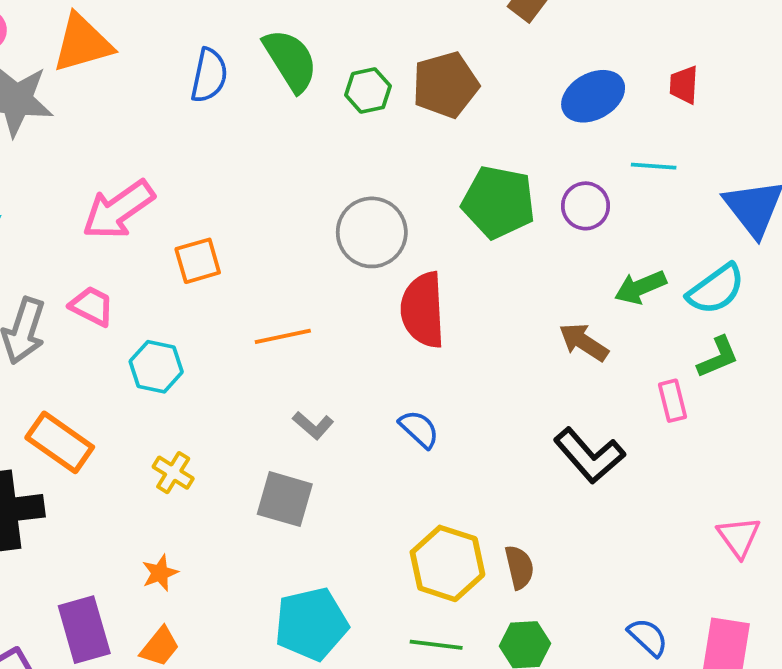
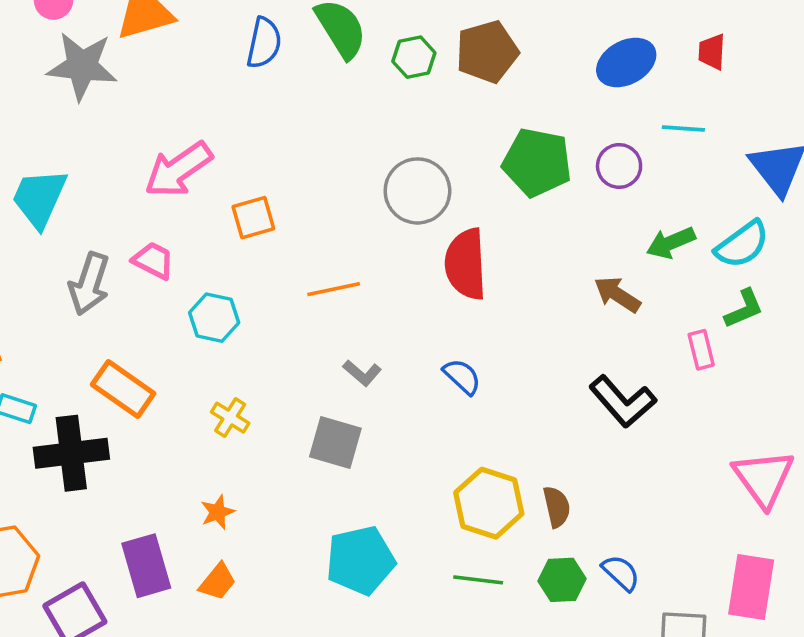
pink triangle: (739, 537) -> (764, 478), size x1.5
blue semicircle: (648, 637) -> (621, 573), moved

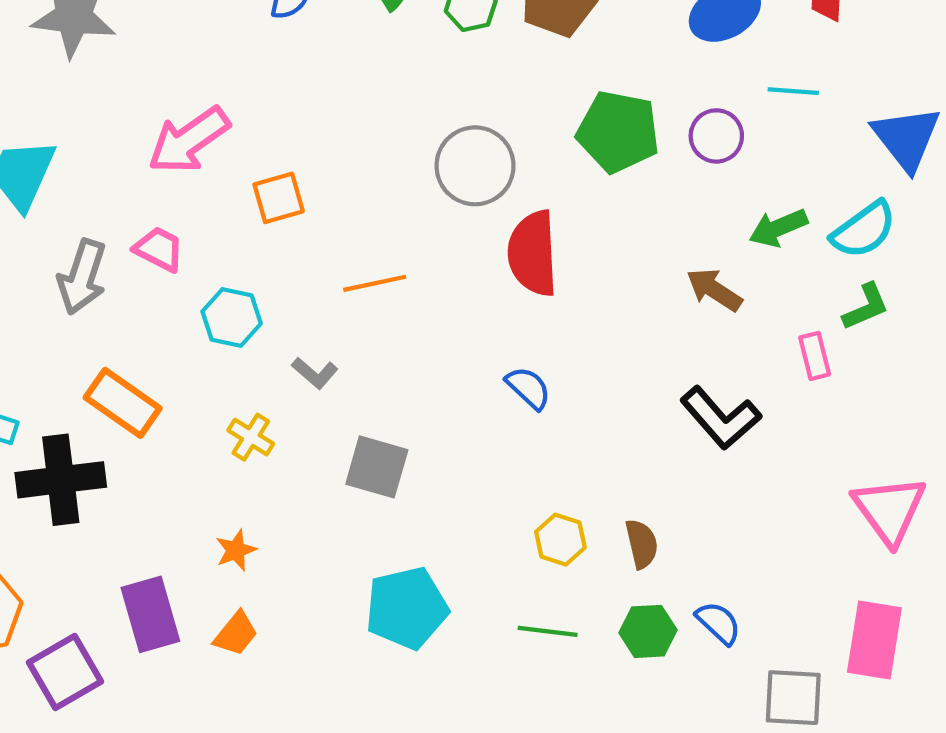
gray L-shape: (362, 373) -> (315, 373), moved
yellow hexagon: (489, 503) -> (560, 540), size x0.6

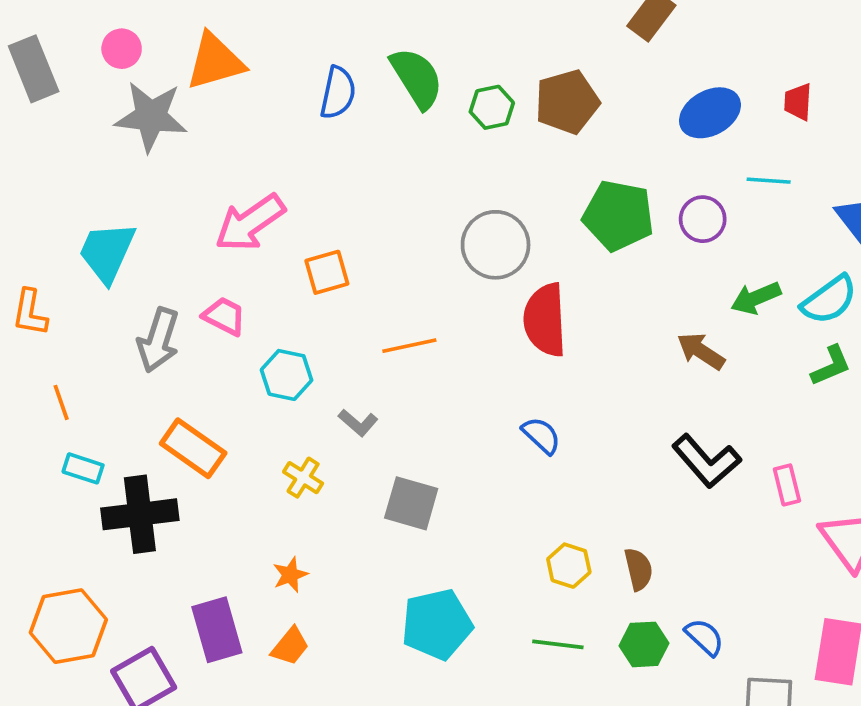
pink rectangle: (815, 356) -> (787, 485), moved

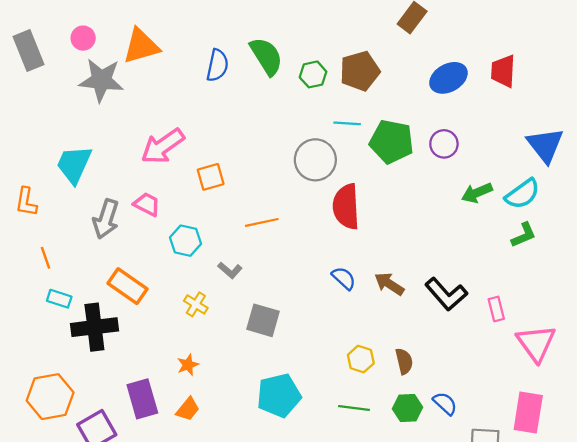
red trapezoid: (798, 102) -> (503, 71), size x1.4
cyan line: (769, 181) -> (347, 123), moved
brown arrow: (701, 351) -> (389, 284), moved

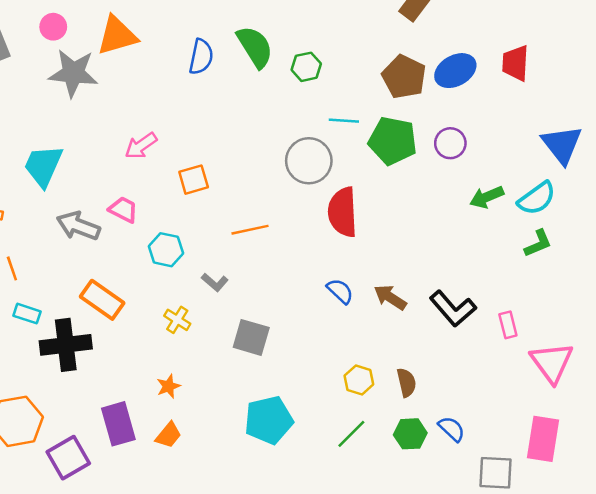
brown pentagon: (360, 71) -> (404, 77), moved, turned -30
pink arrow: (163, 146) -> (141, 146), size x0.7
gray arrow: (106, 219) -> (78, 226), turned 93
green line: (354, 408) -> (351, 434), turned -52

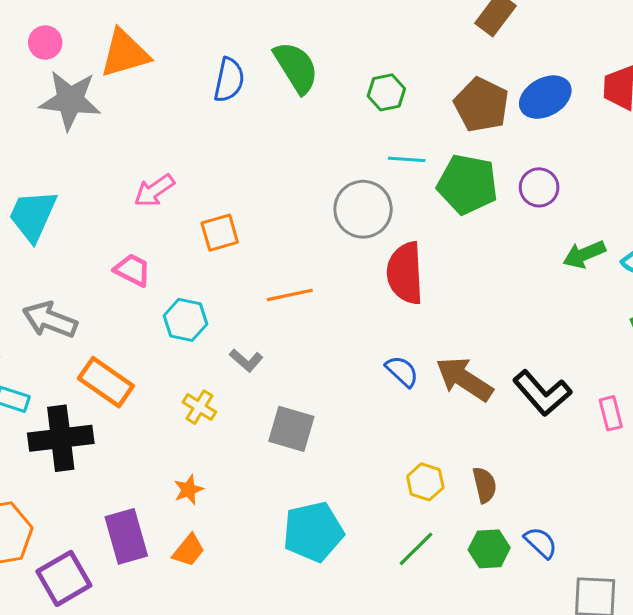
green hexagon: (306, 67) -> (386, 92), moved
gray arrow: (78, 226) -> (50, 320), moved
brown arrow: (390, 297) -> (464, 379), size x1.4

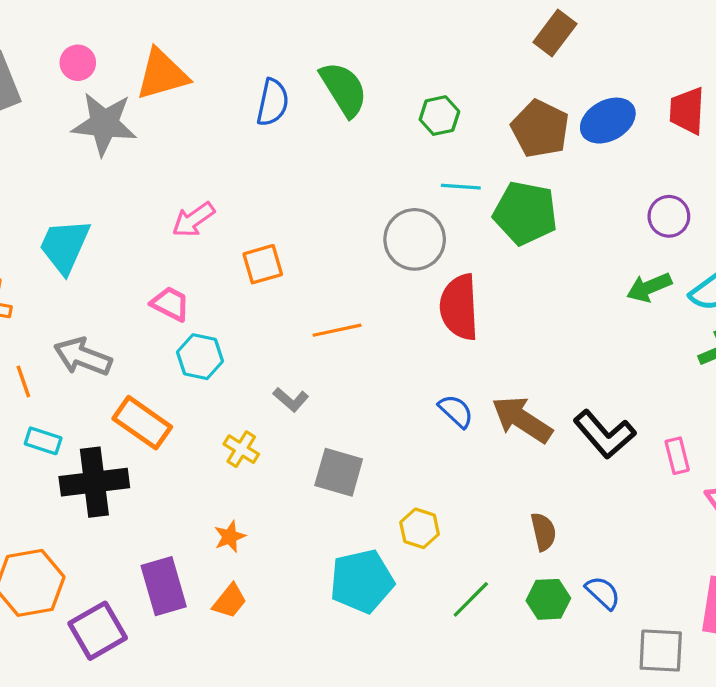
purple circle: (539, 187) -> (669, 216), moved
cyan hexagon: (185, 320) -> (200, 357), moved
yellow hexagon: (425, 482) -> (420, 528), moved

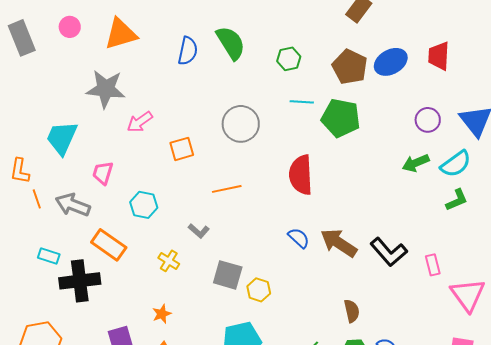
gray star: (104, 124) -> (106, 89), moved
gray circle: (415, 239) -> (241, 124), moved
pink trapezoid: (170, 304) -> (103, 173), moved, turned -100
orange line: (23, 381) -> (37, 199), moved
yellow hexagon: (420, 528) -> (259, 290), moved

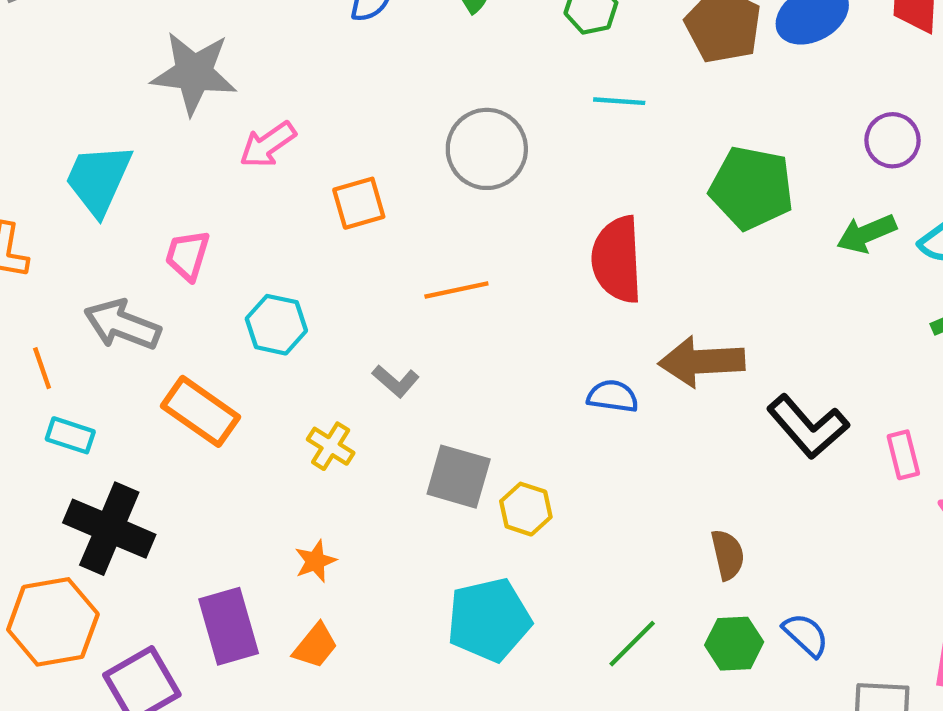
green pentagon: (341, 118) -> (751, 188), moved
orange line: (37, 199) -> (42, 368), moved
blue semicircle: (299, 238) -> (613, 396), turned -35
brown arrow: (339, 243) -> (702, 362), moved, turned -36
black cross: (80, 281) -> (109, 529), moved, turned 30

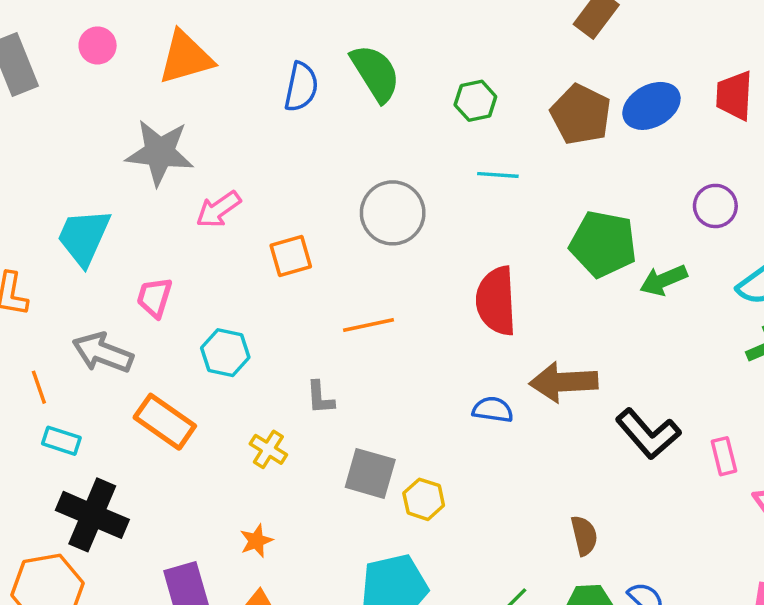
green arrow: (866, 234) -> (664, 280), moved
gray L-shape: (396, 381) -> (320, 398), turned 45

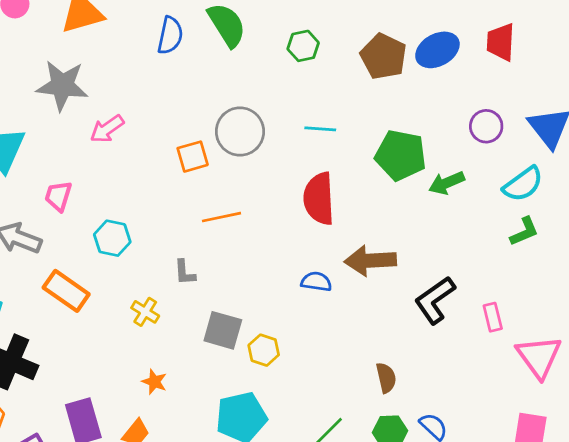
cyan line: (498, 175) -> (320, 129), moved
orange square: (291, 256) -> (193, 157), moved
black L-shape: (648, 434) -> (435, 300), turned 96
orange star: (256, 541) -> (154, 382), moved, turned -30

